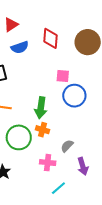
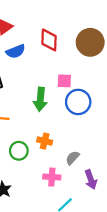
green arrow: (41, 108) -> (40, 99), moved
green circle: (19, 137) -> (19, 151), size x0.7

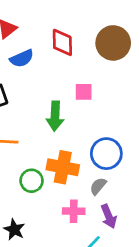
blue circle: (78, 102) -> (106, 154), moved
orange cross: (45, 141) -> (63, 167), size x1.6
purple arrow: (91, 180) -> (109, 216), moved

